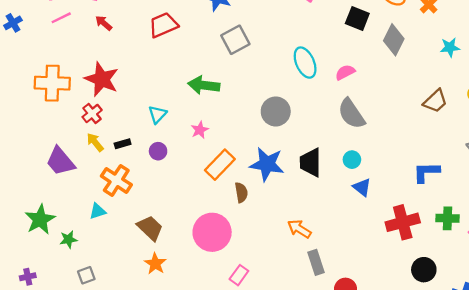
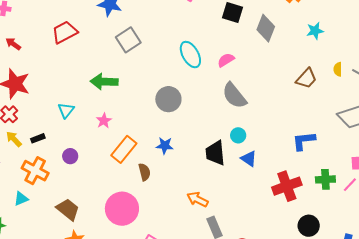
red arrow: (104, 23) -> (13, 44), moved
purple circle: (158, 151) -> (70, 156), moved
black trapezoid: (311, 162) -> (215, 153), moved
blue star: (267, 164) -> (165, 146), size x0.6

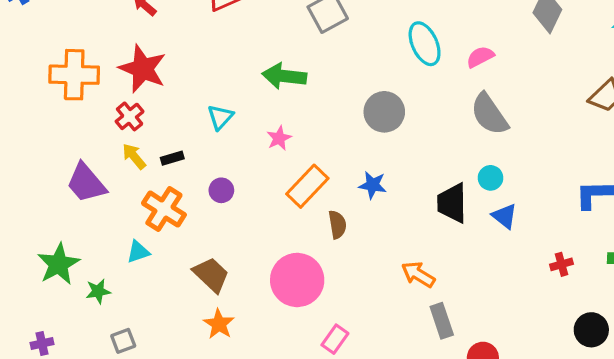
red cross: (287, 186) -> (562, 264), size x0.5

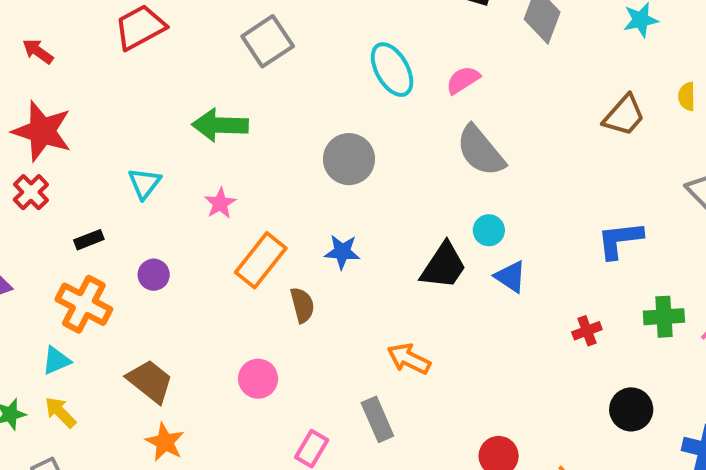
yellow arrow: (134, 156) -> (60, 412), moved
black trapezoid: (452, 203) -> (444, 266), turned -141
pink circle: (297, 280) -> (258, 379), size x0.6
gray rectangle: (442, 321) -> (377, 419), moved

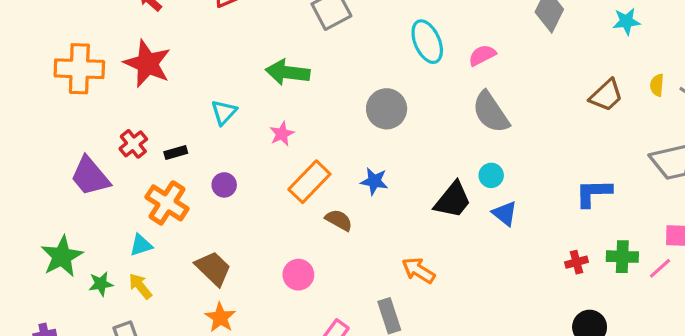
red cross: (31, 192) -> (133, 144), moved
brown semicircle: (302, 305) -> (339, 220), turned -52
red cross: (587, 331) -> (576, 262), moved

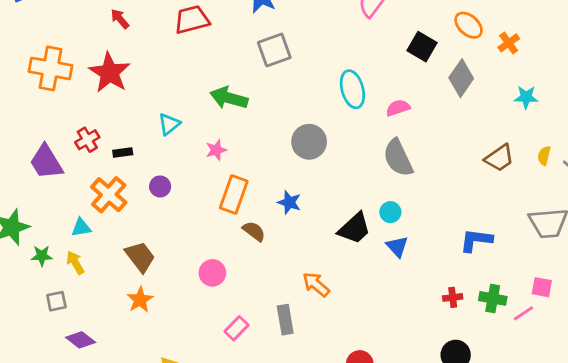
orange rectangle: (309, 182) -> (234, 195), turned -33

